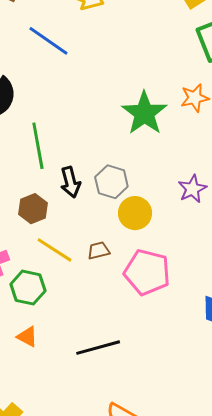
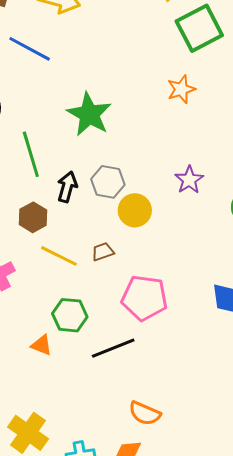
green star: (144, 113) -> (89, 114), moved
black arrow: (70, 182) -> (67, 187), turned -144
pink pentagon: (147, 272) -> (144, 298), moved
green hexagon: (28, 288) -> (70, 315), moved

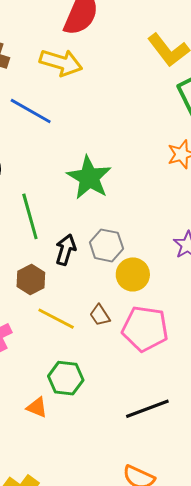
brown trapezoid: (103, 252) -> (100, 315), turned -105
pink pentagon: (144, 298) -> (145, 329), moved
black line: (113, 348) -> (147, 409), moved

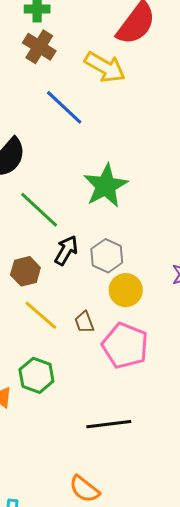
green line: (30, 216) -> (39, 210), turned -45

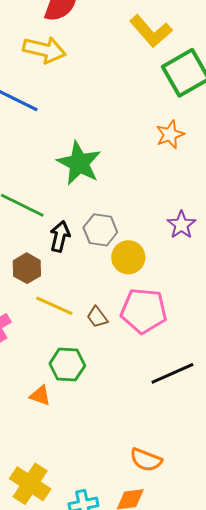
brown trapezoid: (84, 322) -> (97, 317), moved
black line: (109, 424) -> (172, 373), moved

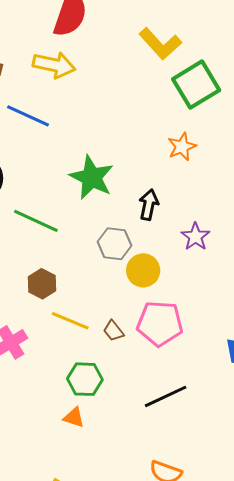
black arrow: (60, 236) -> (149, 205), moved
black line: (172, 373) -> (166, 396), moved
orange triangle: (40, 396) -> (74, 417), moved

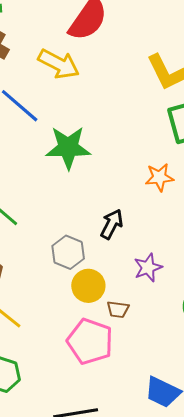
green star: (92, 177) -> (68, 148), moved, turned 30
brown trapezoid: (113, 331) -> (118, 309), moved, turned -60

